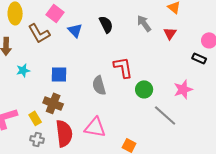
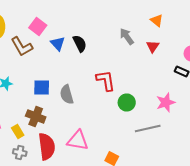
black semicircle: (106, 24) -> (80, 44), moved
gray semicircle: (99, 85) -> (67, 94), moved
gray line: (165, 115) -> (148, 128), turned -55

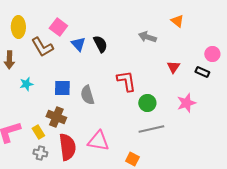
gray arrow: (127, 36) -> (147, 37), turned -36
red triangle: (153, 46) -> (173, 67), moved
gray line: (148, 128) -> (151, 129), moved

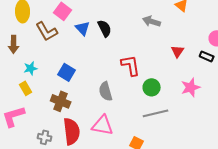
blue square: (62, 88) -> (67, 72), turned 30
gray semicircle: (87, 95) -> (106, 91), moved
yellow rectangle: (38, 132) -> (26, 88), moved

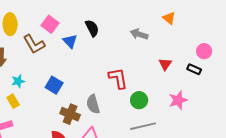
black semicircle: (105, 28) -> (92, 28), moved
brown cross: (61, 101) -> (70, 114), moved

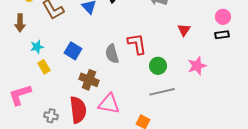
black rectangle: (194, 69) -> (222, 35), moved, turned -32
yellow rectangle: (13, 101) -> (44, 67), moved
gray semicircle: (93, 104) -> (112, 54), moved

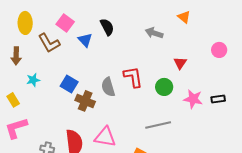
black rectangle: (222, 35) -> (218, 99), moved
green circle: (158, 66) -> (164, 87), moved
pink star: (197, 66) -> (193, 99), turned 30
yellow rectangle: (44, 67) -> (13, 100), moved
brown cross: (89, 80) -> (85, 101), moved

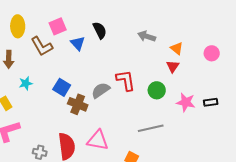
orange triangle: (184, 17) -> (177, 48), moved
pink square: (65, 23) -> (58, 26), turned 30
gray semicircle: (108, 87) -> (101, 90), turned 72

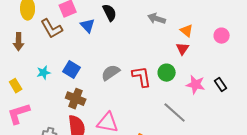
red L-shape: (126, 80) -> (142, 77), moved
cyan star: (26, 83) -> (44, 73), moved
black rectangle: (211, 102) -> (221, 85), turned 64
brown cross: (78, 104) -> (76, 99), moved
gray line: (151, 128) -> (175, 113), moved, turned 55

